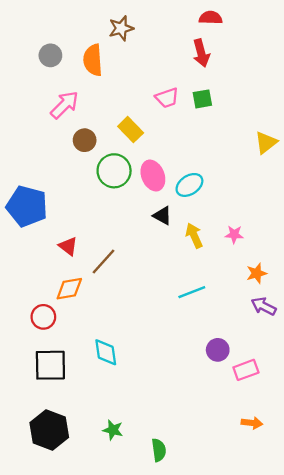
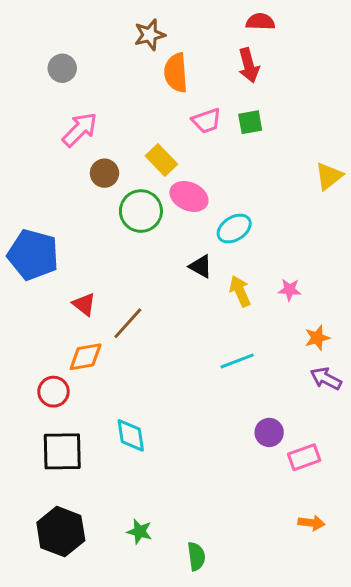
orange semicircle: (93, 60) -> (176, 73), moved
pink ellipse: (153, 176) -> (189, 196), moved, turned -44

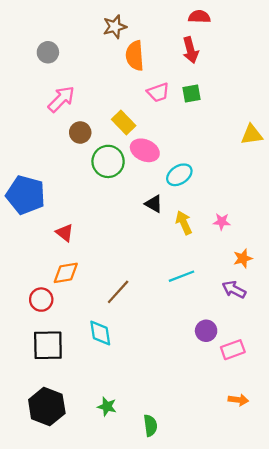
yellow triangle: (329, 176) -> (252, 135), turned 30
brown line: (128, 323) -> (118, 292), moved
purple arrow: (326, 379) -> (234, 290), moved

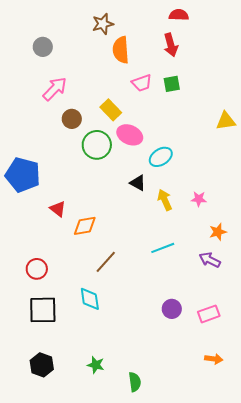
orange diamond: (66, 273) -> (85, 226), moved
purple circle: (206, 331) -> (172, 309), moved
black hexagon: (47, 407) -> (42, 365), size x0.7

